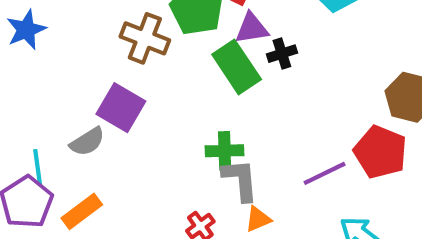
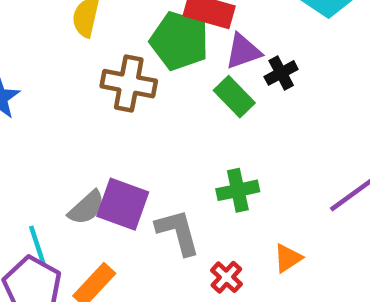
green rectangle: (237, 67) -> (234, 97), size x0.7
purple square: (121, 108) -> (123, 204), moved
gray L-shape: (240, 180) -> (178, 232), moved

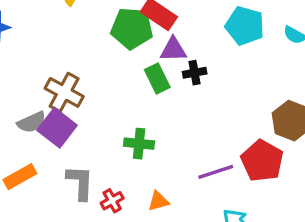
green pentagon: (179, 41) -> (132, 28), turned -30
brown cross: (129, 84) -> (64, 92), moved
gray L-shape: (178, 232) -> (80, 183), moved

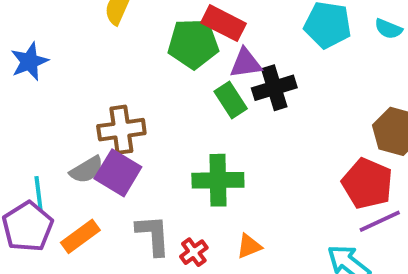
black cross: (195, 73) -> (274, 88), size x1.5
brown cross: (64, 92) -> (121, 130), turned -30
green cross: (139, 144) -> (218, 180), size x1.4
purple line: (216, 172) -> (380, 221), moved

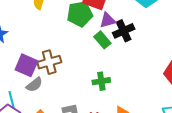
purple square: (118, 173) -> (26, 65), moved
green cross: (218, 180) -> (101, 81), size x0.7

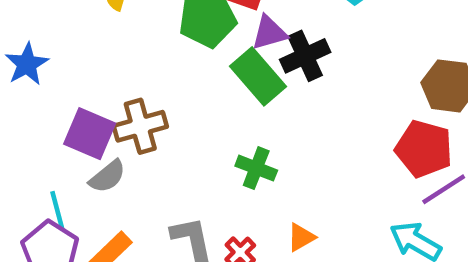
green rectangle: (102, 40) -> (258, 76), size x1.4
green cross: (101, 81) -> (256, 168), turned 30

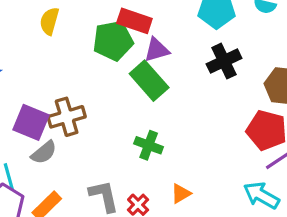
black cross: (305, 56) -> (224, 61), moved

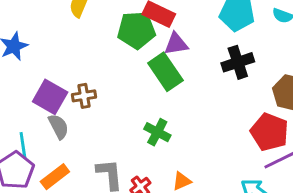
brown cross: (67, 117) -> (84, 96), size x0.7
gray semicircle: (44, 152) -> (59, 127), turned -85

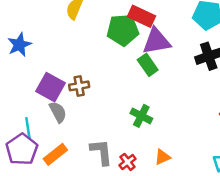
purple triangle: (176, 44) -> (156, 41), size x1.4
green rectangle: (165, 72) -> (148, 65), size x0.7

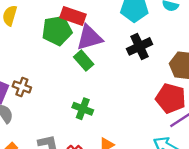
brown cross: (79, 86) -> (22, 87), turned 36

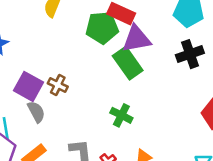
green rectangle: (84, 61) -> (128, 63), size x1.4

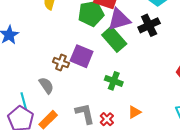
black cross: (190, 54) -> (149, 25), moved
purple square: (28, 86) -> (82, 56), moved

